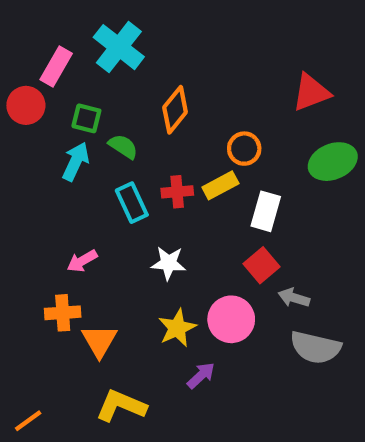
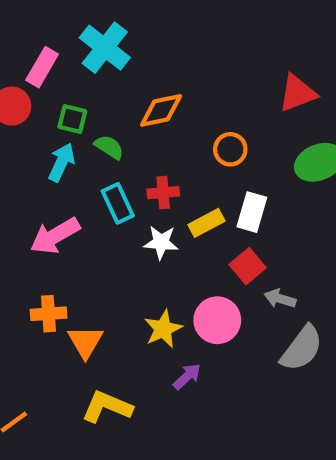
orange diamond: (175, 110) -> (161, 110), turned 39
yellow rectangle: (220, 185) -> (206, 223), moved
pink arrow: (82, 261) -> (55, 236), moved, size x1.6
white star: (169, 263) -> (161, 242), moved
gray semicircle: (315, 347) -> (302, 348), turned -66

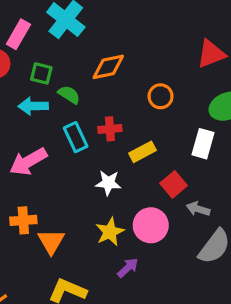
cyan arrow: (62, 162) -> (33, 106), turned -116
white rectangle: (252, 212) -> (203, 144), moved
white star: (161, 242) -> (108, 183), moved

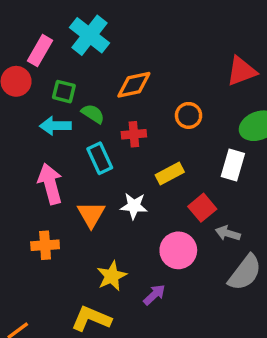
red cross: (110, 129) -> (134, 134), moved
pink arrow: (28, 162) -> (50, 184), turned 105
yellow star: (110, 232) -> (112, 276), moved
orange triangle: (51, 242) -> (91, 215), moved

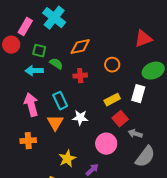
cyan rectangle: (100, 158) -> (60, 101), moved
yellow rectangle: (170, 174) -> (112, 100), moved

